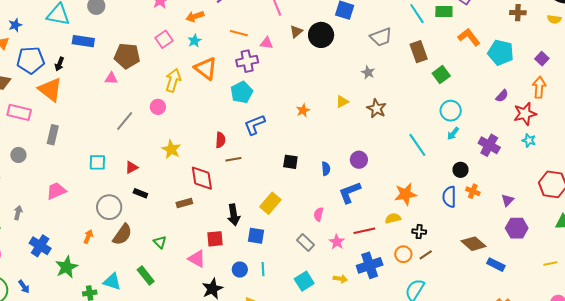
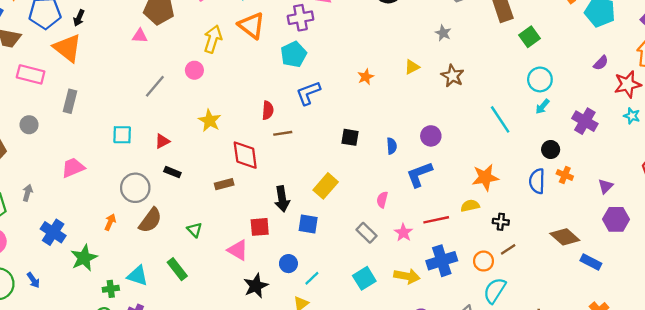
orange circle: (403, 254) -> (483, 261), moved
cyan line: (263, 269) -> (312, 278), moved, turned 48
yellow arrow: (340, 279) -> (407, 276), size x1.5

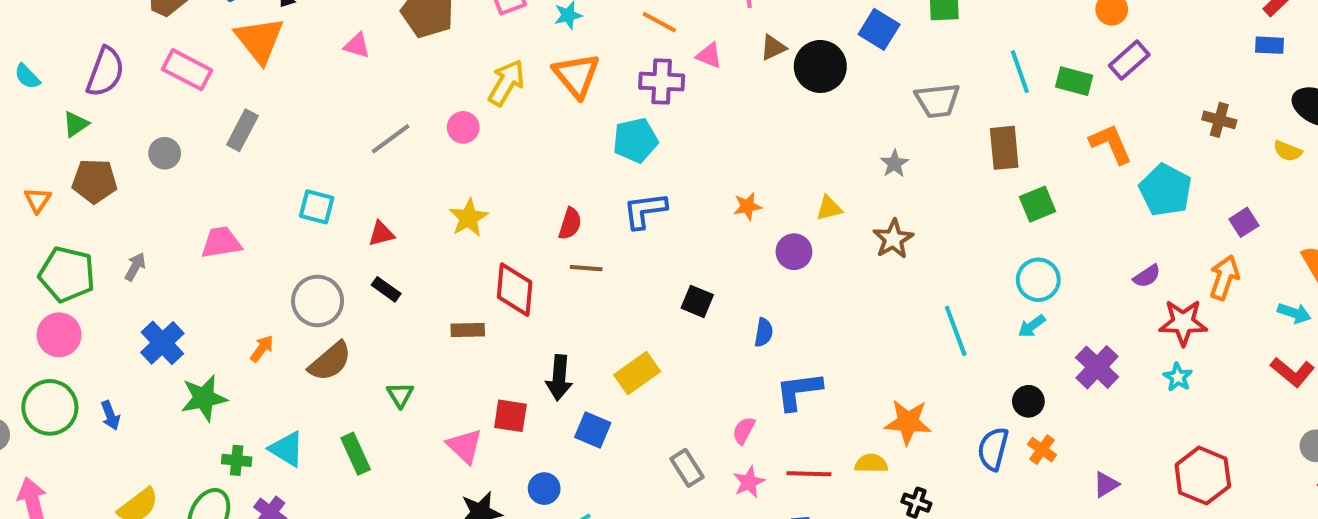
pink triangle: (140, 36) -> (357, 46), moved
purple circle: (431, 136) -> (794, 252), moved
pink semicircle: (382, 200) -> (744, 431), moved

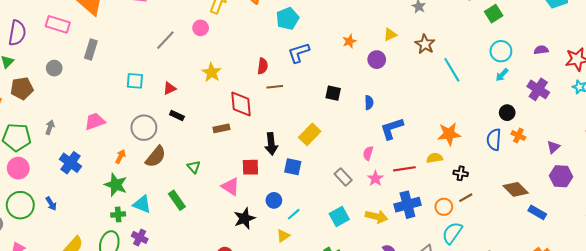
pink trapezoid: (221, 243) -> (95, 121), moved
purple semicircle: (1147, 276) -> (541, 50), moved, turned -144
cyan line: (956, 331) -> (452, 70), moved
green star: (204, 398) -> (116, 185), moved, turned -30

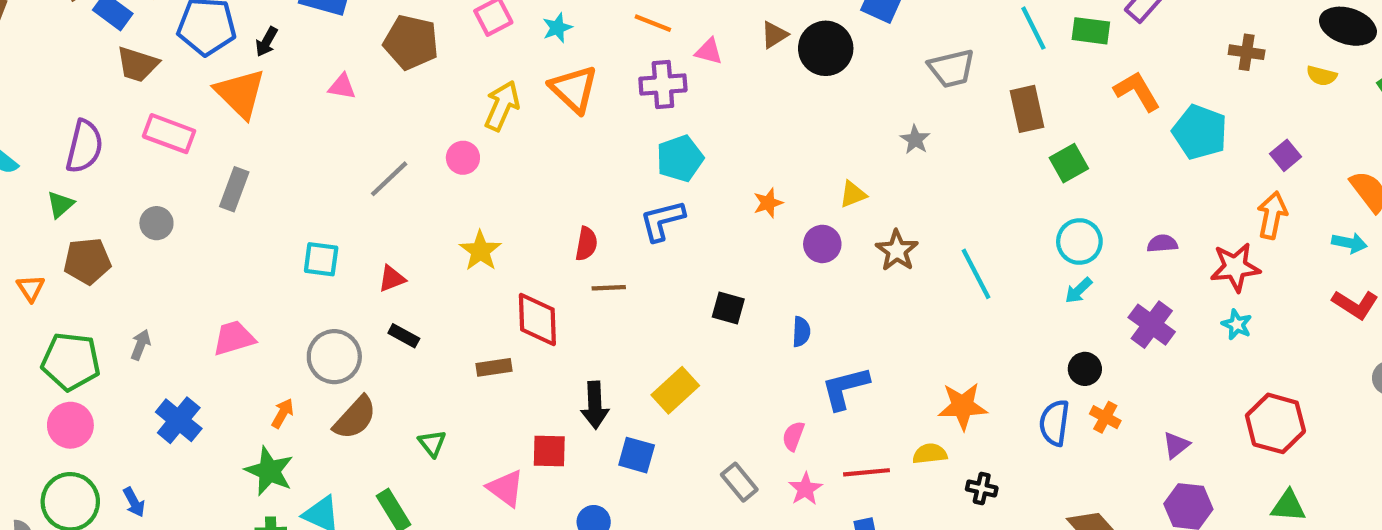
cyan pentagon: (288, 19) -> (680, 158), moved
brown star: (425, 44) -> (897, 251), moved

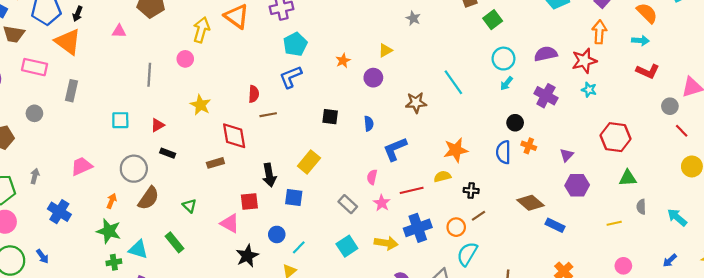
gray line: (389, 179) -> (149, 75), turned -35
purple semicircle: (1162, 244) -> (546, 54), size x1.5
brown star: (897, 251) -> (416, 103), moved, turned -30

